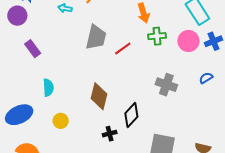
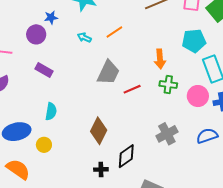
purple rectangle: (33, 49) -> (44, 70), turned -36
blue semicircle: (206, 78) -> (207, 136), size x1.5
gray cross: (166, 85) -> (167, 134), turned 30
yellow circle: (61, 121) -> (44, 145), moved

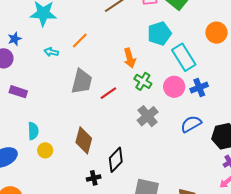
green cross: (168, 85) -> (143, 81), turned 36
gray cross: (167, 134) -> (148, 116), moved
yellow circle: (44, 145) -> (45, 150), moved

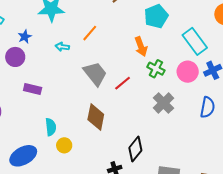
cyan pentagon: (159, 33) -> (156, 16), moved
gray trapezoid: (82, 81) -> (95, 74), turned -48
blue semicircle: (191, 124) -> (207, 107), turned 135
brown diamond: (84, 140) -> (96, 117), moved

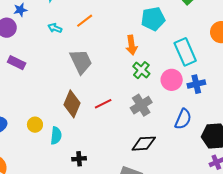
red line: (123, 83) -> (103, 104), moved
cyan semicircle: (51, 127) -> (56, 136), moved
black diamond: (135, 149) -> (144, 144), moved, turned 35

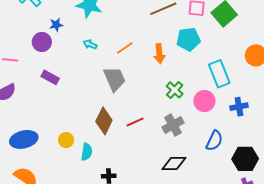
orange line: (85, 21) -> (125, 48), moved
orange arrow: (132, 45) -> (159, 54), moved
blue cross: (196, 84) -> (239, 107), moved

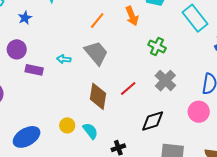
purple circle: (42, 42) -> (17, 49), moved
cyan arrow: (90, 44) -> (64, 59), moved
pink circle: (204, 101) -> (199, 112), moved
cyan semicircle: (87, 152) -> (90, 131), turned -30
black diamond: (174, 164) -> (153, 121), moved

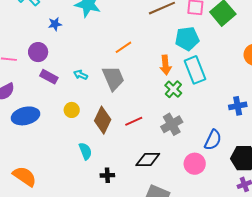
orange arrow: (132, 16) -> (165, 65), moved
cyan rectangle: (195, 18) -> (195, 70), moved
yellow circle: (67, 125) -> (72, 110), moved
blue ellipse: (27, 137) -> (26, 116), moved

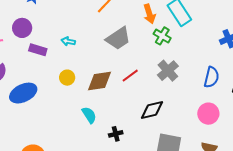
gray trapezoid: (113, 78) -> (118, 38), moved, turned 92
brown diamond: (103, 120) -> (99, 81), turned 68
pink circle: (195, 164) -> (208, 114), moved

